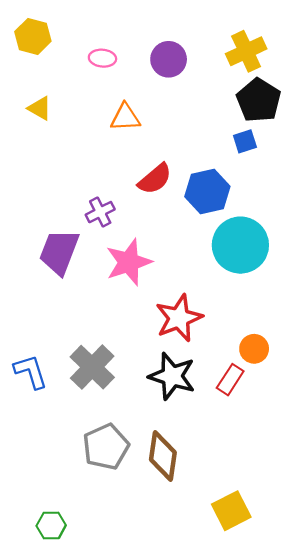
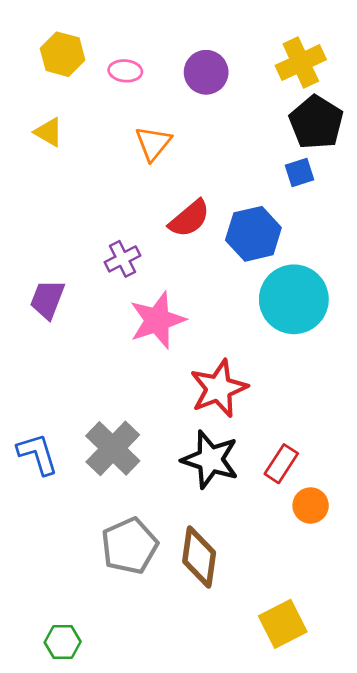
yellow hexagon: (33, 36) -> (63, 54), moved
orange triangle: (125, 117) -> (153, 143), turned -48
purple trapezoid: (59, 252) -> (47, 299), moved, size x0.7
orange circle: (254, 349) -> (311, 505), moved

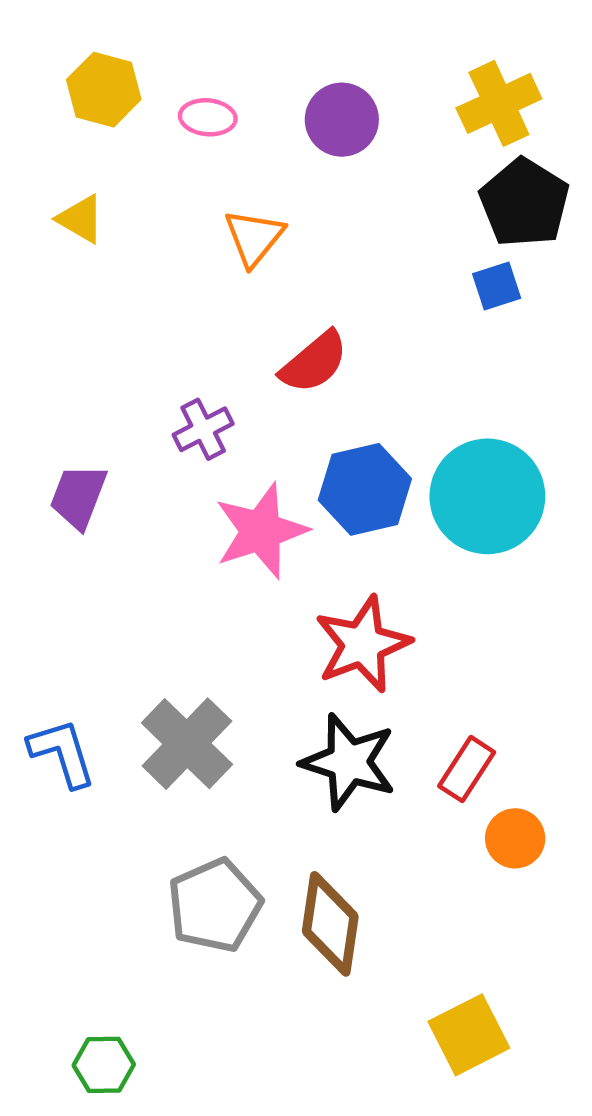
blue hexagon: (253, 234) -> (365, 489), moved

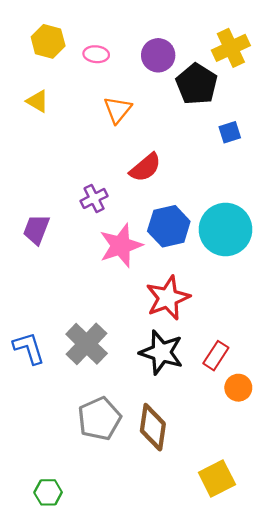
black pentagon: (524, 203) -> (197, 84), moved

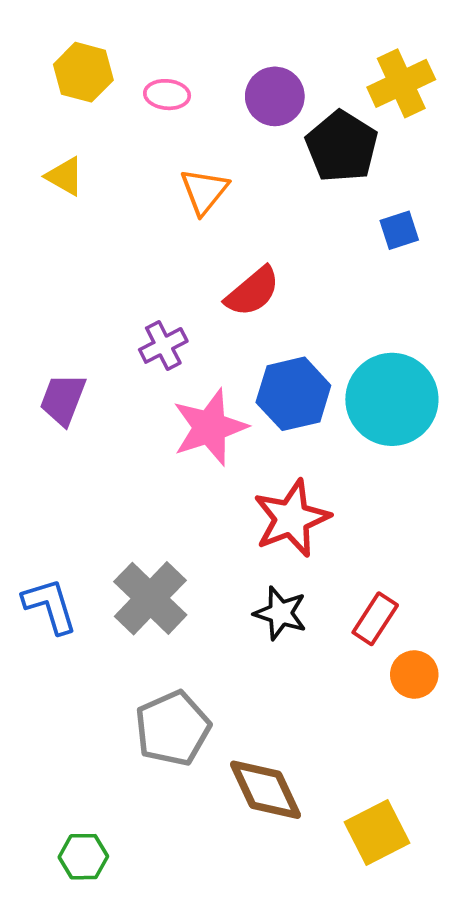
black star: (161, 352) -> (280, 613), size x0.7
brown diamond: (153, 427) -> (266, 790), moved, turned -33

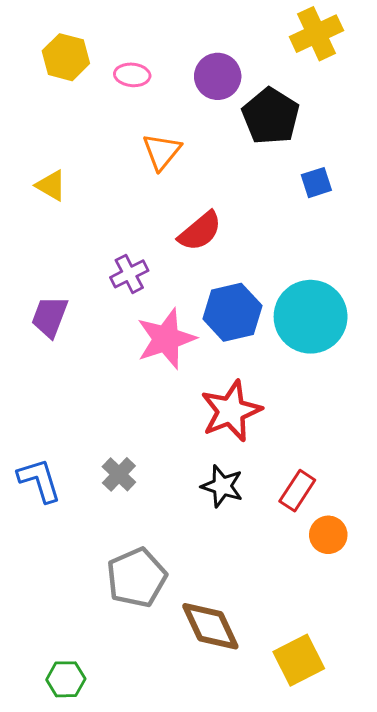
yellow cross: (401, 83) -> (316, 34), moved
yellow triangle: (65, 176) -> (51, 185), moved
gray cross: (150, 598) -> (119, 474), size x0.6

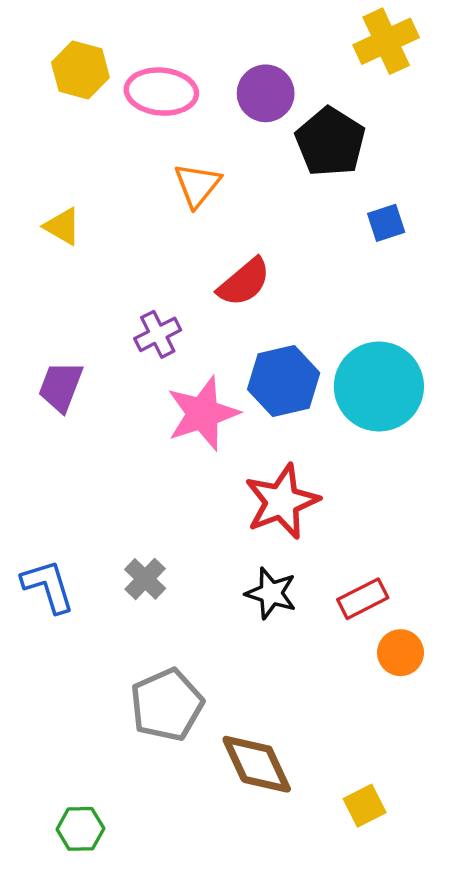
pink ellipse: (132, 75) -> (161, 92), size x1.6
red rectangle: (297, 491) -> (363, 599), turned 30
yellow square: (299, 660) -> (365, 806), size x0.7

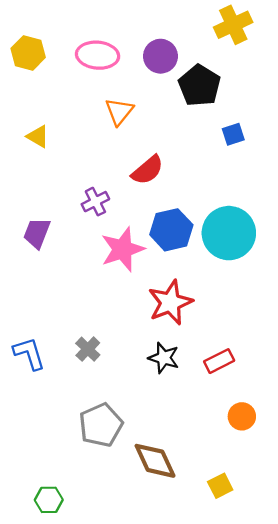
yellow hexagon: (80, 70) -> (28, 53), moved
orange circle: (401, 653) -> (242, 416), moved

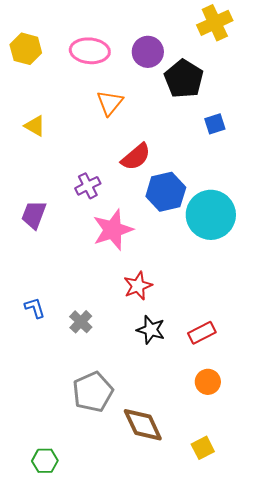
blue hexagon: (171, 230) -> (166, 192), moved
red star: (170, 302) -> (138, 286), moved, size x0.7
blue L-shape: (29, 353) -> (35, 308), moved, size x0.7
orange circle: (242, 416) -> (208, 382), moved

